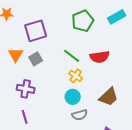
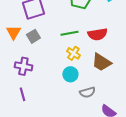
green line: (72, 56) -> (69, 33), turned -48
brown trapezoid: (109, 97) -> (101, 62), moved, turned 75
gray semicircle: (80, 115) -> (87, 92), moved

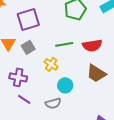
yellow cross: (73, 53) -> (51, 64), moved
gray semicircle: (87, 92) -> (53, 103), moved
purple line: (22, 94) -> (24, 99), moved, turned -40

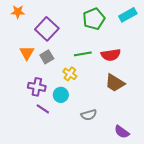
purple square: (28, 19) -> (47, 29), turned -30
cyan circle: (65, 85) -> (61, 95), moved
gray semicircle: (53, 103) -> (89, 115), moved

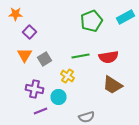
purple square: (47, 29) -> (30, 32), moved, size x0.6
purple line: (43, 109) -> (40, 111), turned -56

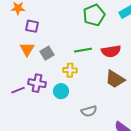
purple square: (30, 32) -> (32, 26), turned -32
yellow cross: (68, 76) -> (70, 70), turned -32
purple line: (40, 111) -> (18, 90), moved

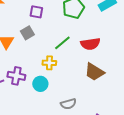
purple square: (32, 26) -> (36, 12), moved
green line: (83, 50) -> (62, 43), turned -30
gray square: (47, 53) -> (27, 33), moved

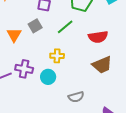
green line: (62, 43) -> (65, 27), moved
brown trapezoid: (94, 72) -> (102, 65), turned -55

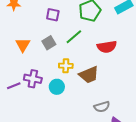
gray square: (35, 26) -> (49, 43), moved
brown trapezoid: (102, 65) -> (89, 75), moved
gray semicircle: (76, 97) -> (102, 107), moved

